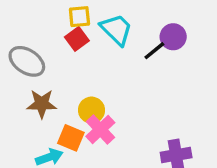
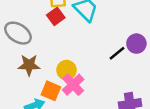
purple circle: (173, 37) -> (136, 44), moved
black line: (154, 51) -> (117, 53), moved

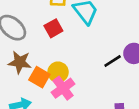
red square: (56, 16) -> (53, 28), moved
orange square: (51, 91) -> (39, 77), moved

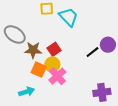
red square: (53, 28) -> (54, 49), moved
brown star: (20, 62) -> (33, 50), moved

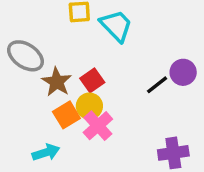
brown star: (33, 50) -> (57, 82), turned 30
orange square: (39, 70) -> (66, 115), turned 35

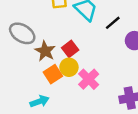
black line: (157, 85) -> (113, 23), moved
pink cross: (98, 126) -> (89, 79), moved

